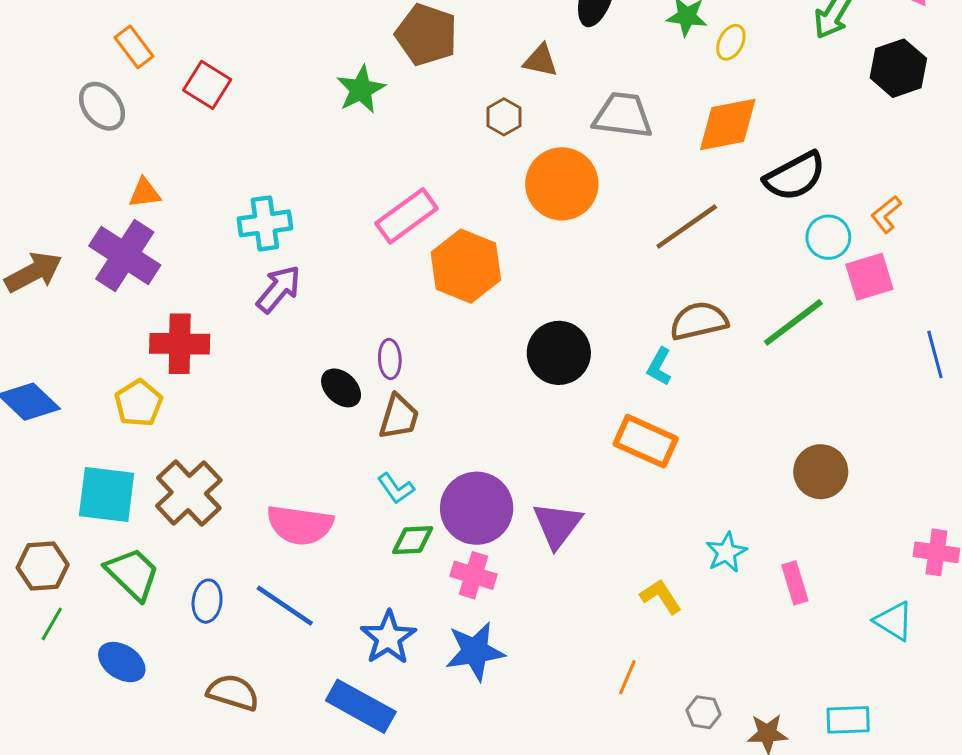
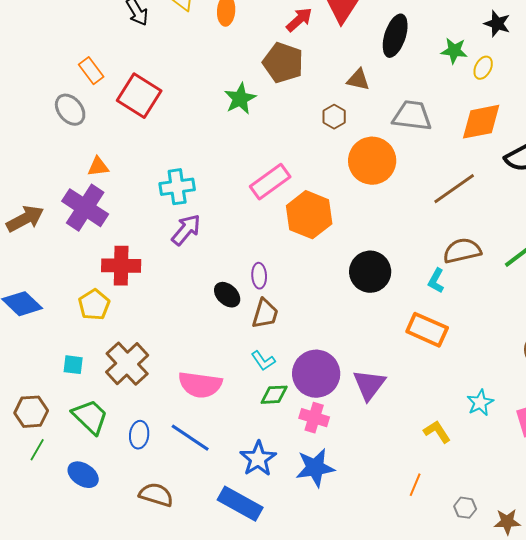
red square: (207, 85) -> (139, 96), size x1.4
cyan square: (107, 495) -> (73, 365), size x0.5

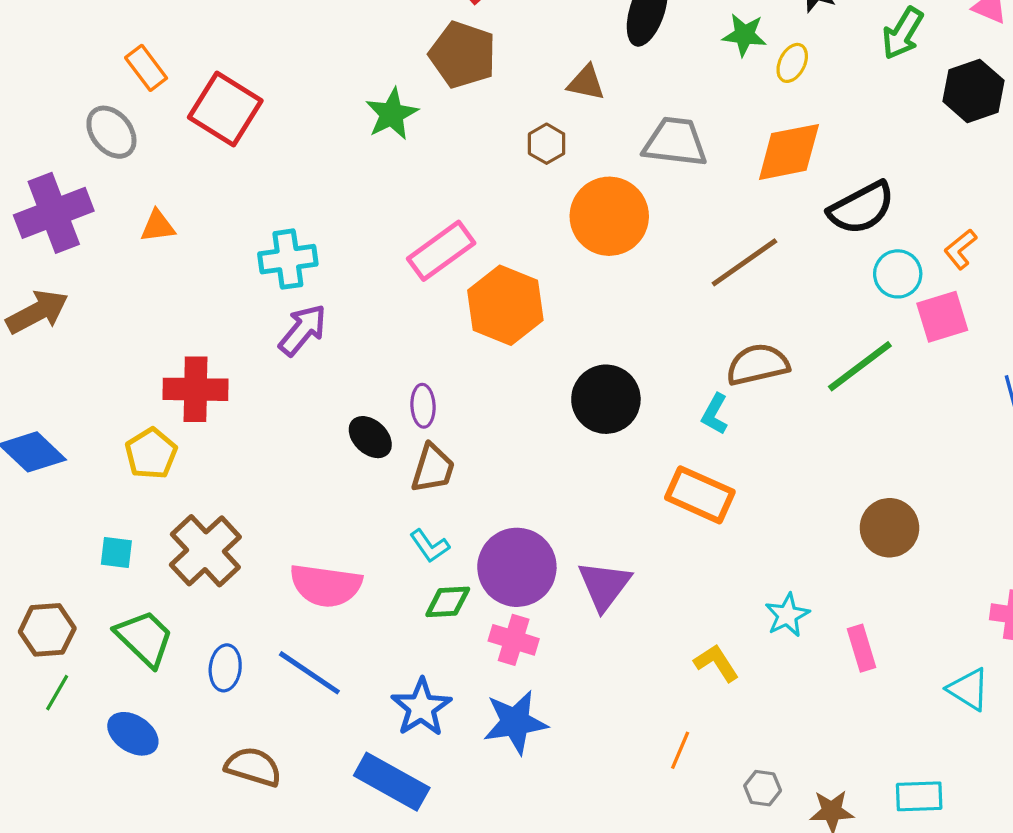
purple cross: (85, 208) -> (54, 213), moved, turned 36

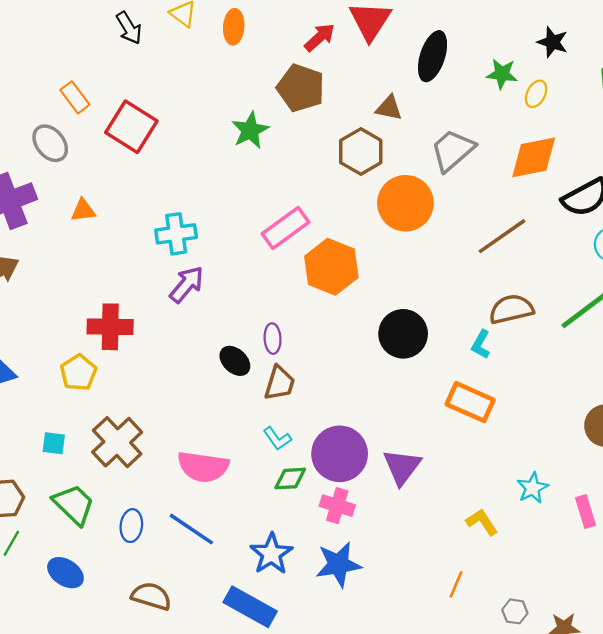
gray trapezoid: (675, 142) -> (453, 150), turned -48
brown hexagon: (547, 144) -> (361, 151), size x1.6

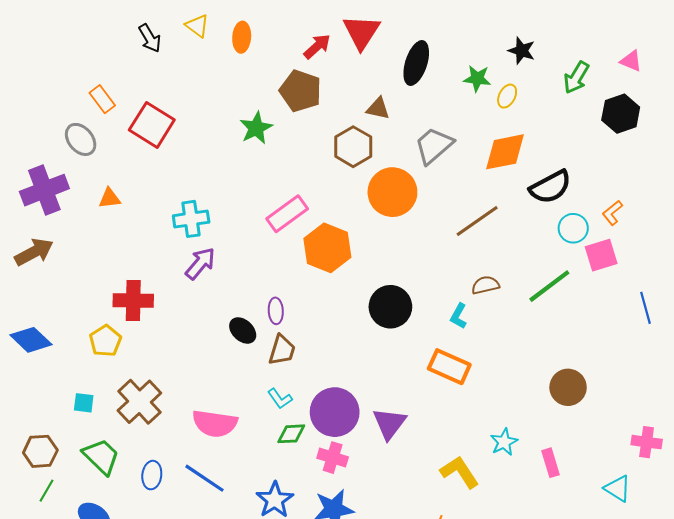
brown semicircle: (511, 309) -> (485, 285), size x0.7
yellow L-shape: (482, 522) -> (460, 472), size x1.4

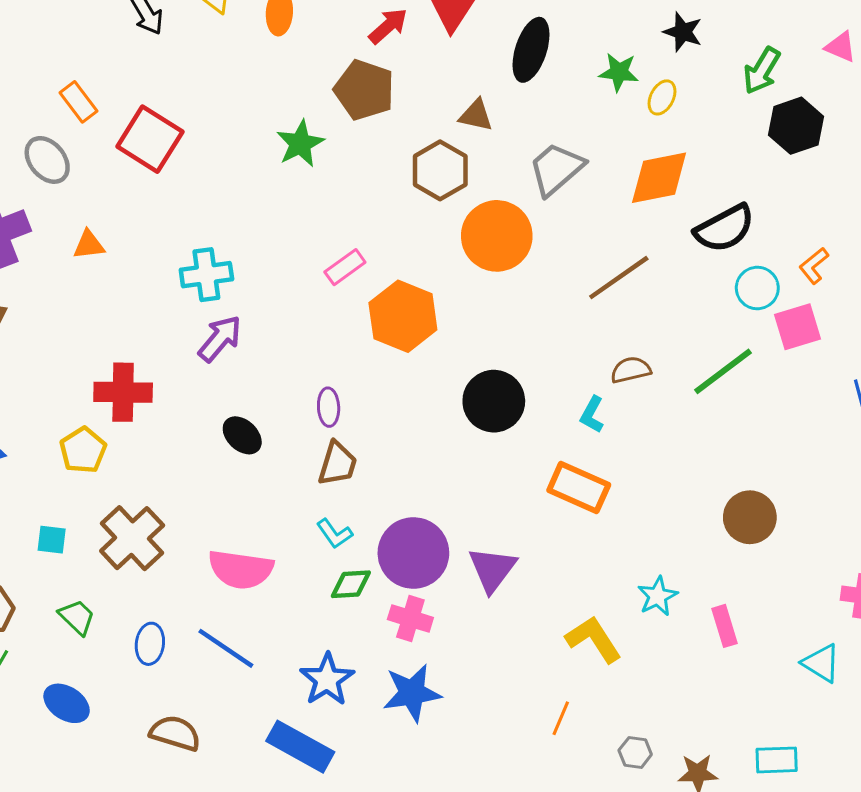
black hexagon: (621, 114) -> (796, 126), moved
pink rectangle: (287, 214) -> (345, 267), size x0.7
black ellipse: (243, 330) -> (242, 435), moved
green trapezoid: (101, 456) -> (77, 617), size x0.7

